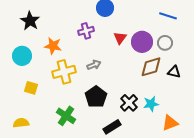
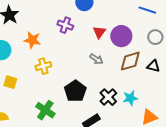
purple cross: (86, 31) -> (65, 25), turned 35
gray circle: (165, 43) -> (155, 37), moved
gray arrow: (94, 65) -> (96, 59), moved, turned 56
yellow cross: (64, 72) -> (43, 66), size x0.7

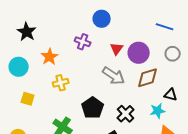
orange star: (32, 40) -> (50, 57), turned 30
gray arrow: (96, 59) -> (114, 76), size x1.6
black triangle: (153, 66) -> (171, 95), moved
cyan star: (130, 98) -> (158, 111), moved

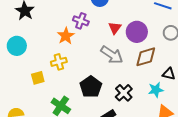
orange star: (50, 57) -> (66, 36), moved
yellow square: (28, 99) -> (38, 78), moved, turned -32

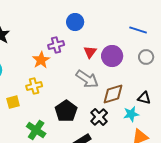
purple cross: (81, 21) -> (56, 45), turned -35
brown diamond: (146, 57) -> (113, 94), moved

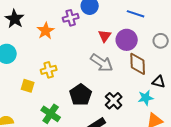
blue line: (138, 30) -> (136, 14), moved
purple cross: (56, 45) -> (71, 18), moved
orange star: (41, 60) -> (46, 31), moved
brown diamond: (113, 94) -> (138, 64), moved, turned -75
yellow square: (13, 102) -> (28, 86), turned 32

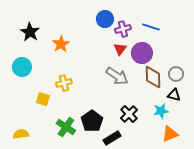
purple cross: (71, 18) -> (123, 29), moved
gray circle: (161, 41) -> (176, 74), moved
black pentagon: (81, 95) -> (92, 121), moved

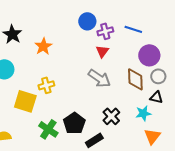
purple circle: (142, 53) -> (149, 55), moved
yellow square: (43, 99) -> (25, 101), size x1.6
orange triangle: (170, 134) -> (152, 136), turned -30

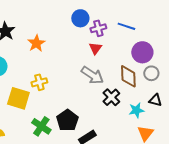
black triangle: (156, 97) -> (155, 100), moved
black cross: (111, 116) -> (111, 97), moved

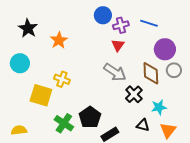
yellow cross: (39, 82) -> (62, 79), turned 35
black triangle: (155, 100) -> (143, 125), moved

